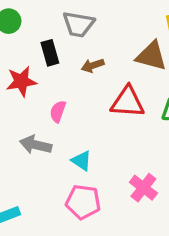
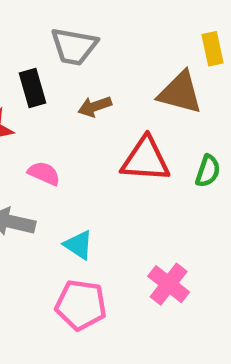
pink semicircle: (58, 112) -> (44, 173), turned 95

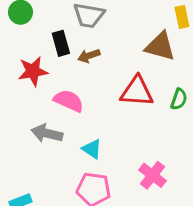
brown arrow: (95, 106) -> (89, 56), moved
pink semicircle: (44, 173) -> (69, 101), size x1.4

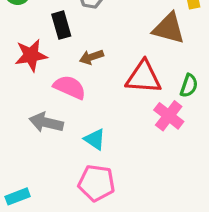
brown arrow: (89, 56) -> (91, 57), moved
pink cross: (152, 175) -> (169, 116), moved

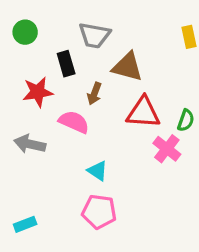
brown triangle: (169, 28) -> (127, 67), moved
brown arrow: (91, 57) -> (94, 94), turned -50
gray arrow: (46, 123) -> (30, 144), moved

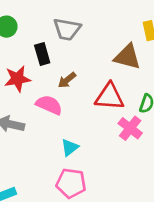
brown triangle: (127, 67) -> (127, 57), moved
brown arrow: (94, 94) -> (67, 80), turned 30
cyan triangle: (98, 171) -> (70, 147), turned 48

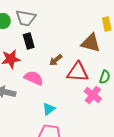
gray trapezoid: (67, 29) -> (26, 18), moved
brown arrow: (67, 80) -> (56, 60), moved

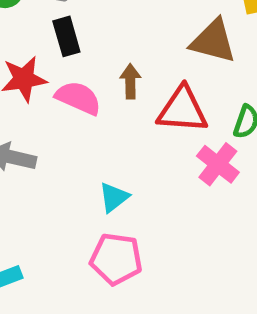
brown arrow: (56, 60) -> (130, 81), turned 128
pink semicircle: (34, 78) -> (78, 98), moved

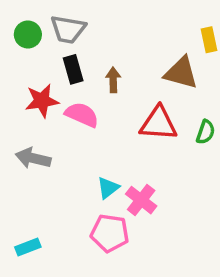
brown arrow: (130, 81) -> (113, 80), moved
pink cross: (218, 164) -> (141, 200), moved

